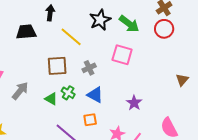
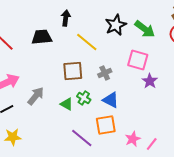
purple star: (134, 103) -> (150, 81), moved
orange square: (90, 120) -> (106, 125), size x1.5

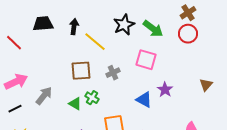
black arrow: (66, 18) -> (74, 27), moved
black trapezoid: (42, 37) -> (43, 24), moved
purple star: (150, 81) -> (165, 90), moved
blue triangle: (111, 100) -> (144, 100), moved

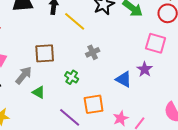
pink square: (146, 60) -> (156, 43), moved
brown square: (81, 71) -> (45, 53), moved
green triangle: (75, 104) -> (39, 92), moved

